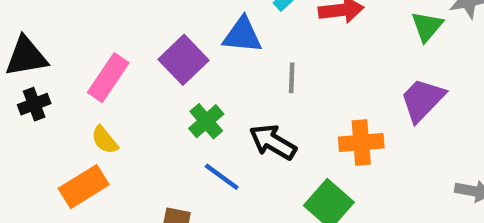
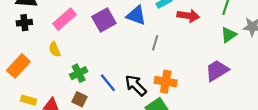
green cross: (206, 121) -> (79, 73), moved
black arrow: (273, 142) -> (136, 85), moved
orange cross: (361, 142) -> (166, 82), moved
orange rectangle: (84, 187) -> (18, 66), moved, turned -30

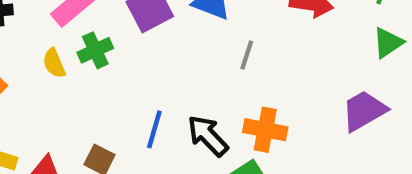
green cross: (79, 73) -> (95, 50), moved
blue line: (108, 83) -> (154, 129), turned 54

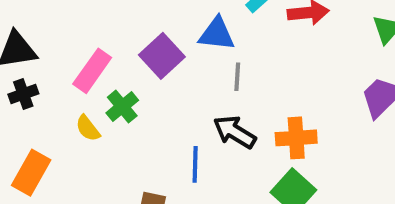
gray line: (247, 55) -> (237, 77), moved
black arrow: (208, 136) -> (235, 132), moved

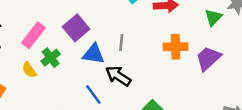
blue triangle: (217, 34) -> (94, 54), moved
orange cross: (296, 138) -> (176, 47), moved
blue line: (195, 164) -> (93, 95), turned -40

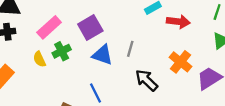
orange cross: (176, 47) -> (181, 62), turned 30
black arrow: (118, 76) -> (147, 80), moved

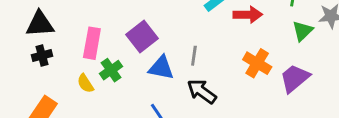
pink rectangle: (49, 27) -> (92, 43), turned -30
black arrow: (147, 80) -> (202, 91), moved

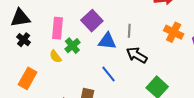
black cross: (42, 55) -> (24, 40), turned -32

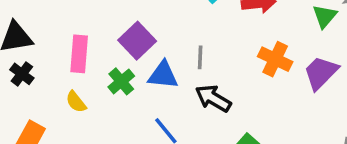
green cross: (72, 46) -> (121, 81), moved

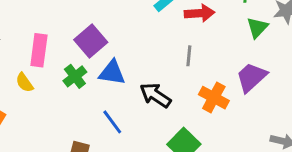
gray line: (200, 57) -> (189, 56), moved
orange cross: (275, 59) -> (214, 98), moved
yellow semicircle: (76, 102) -> (24, 83), moved

